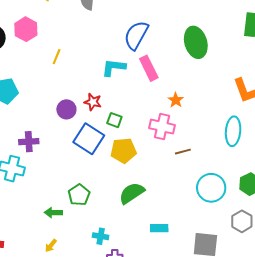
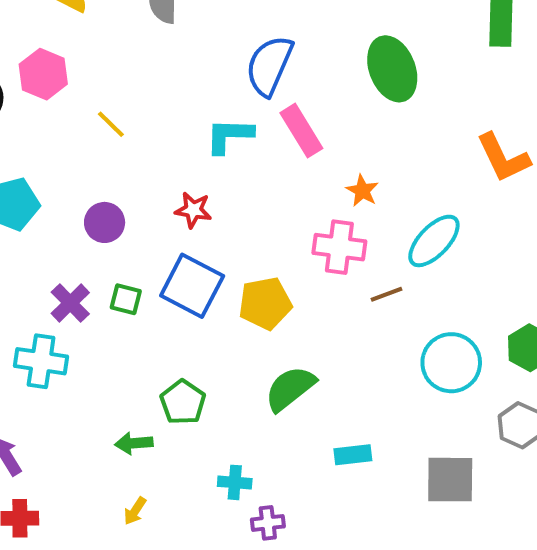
yellow line: (57, 57) -> (111, 124), turned -63
purple circle: (66, 109) -> (105, 222), moved
green square: (114, 120) -> (126, 299), moved
cyan ellipse: (233, 131) -> (434, 241), moved, turned 44
purple cross: (29, 142) -> (70, 303), turned -36

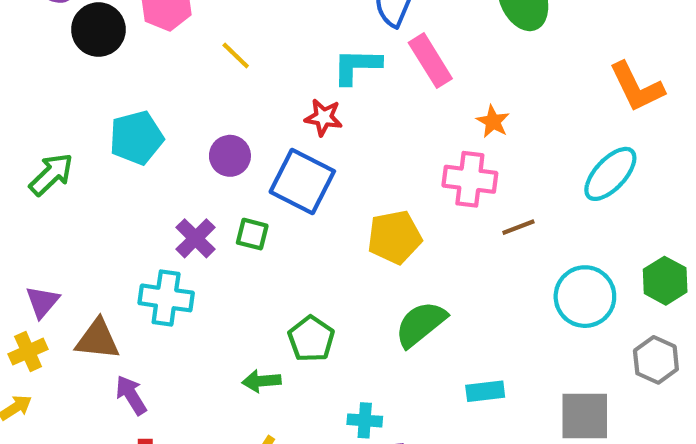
red star: (193, 210) -> (323, 117), moved
cyan ellipse: (434, 241) -> (610, 174), moved
blue square: (192, 286) -> (302, 182), moved

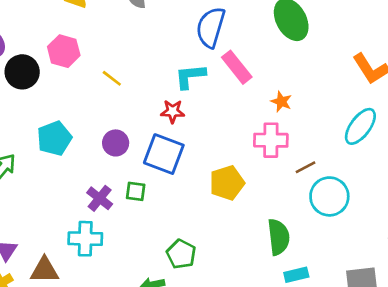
cyan circle: (585, 297) -> (329, 196), moved
green semicircle: (421, 324) -> (278, 237), moved, turned 129

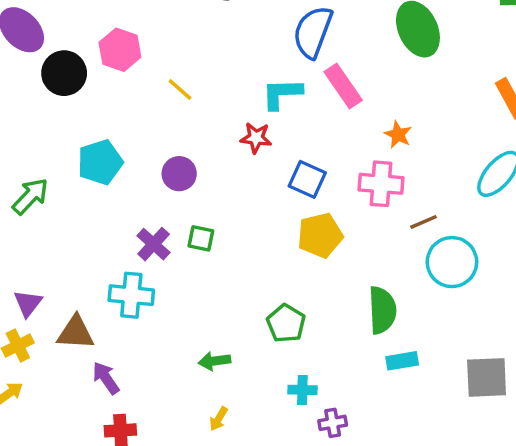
blue square: (164, 154) -> (307, 179), moved, size x0.7
green pentagon: (181, 254) -> (286, 323), moved

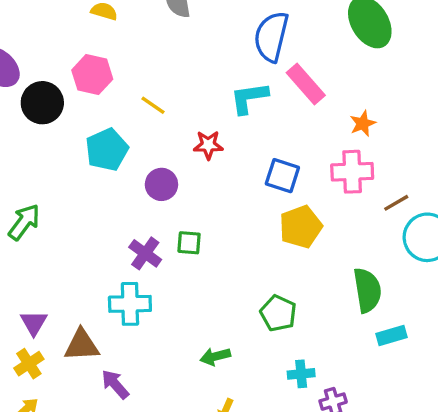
orange star: (398, 135) -> (363, 124), turned 30
red star: (256, 138) -> (208, 145), moved
cyan pentagon: (100, 162) -> (107, 150), moved

